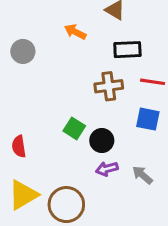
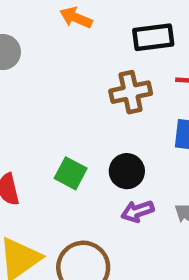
green square: (74, 128) -> (71, 173), moved

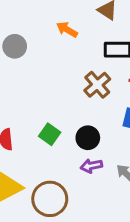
brown cross: (131, 92) -> (97, 85), turned -36

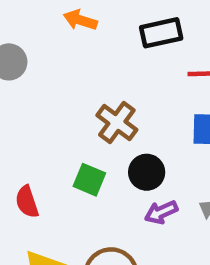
brown cross: (97, 85) -> (117, 122), moved

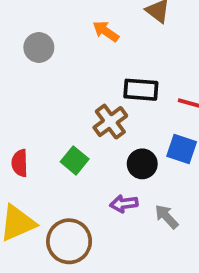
black rectangle: (161, 33) -> (141, 90), moved
black circle: (147, 172) -> (142, 164), moved

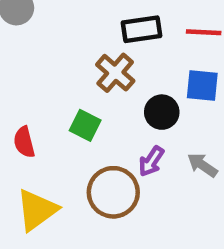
purple arrow: (124, 204) -> (151, 161), turned -36
brown circle: (69, 241) -> (113, 192), moved

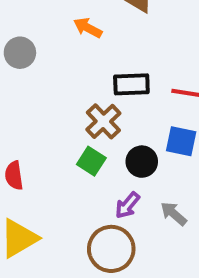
green square: (85, 125) -> (91, 161), moved
brown circle: (113, 192) -> (111, 249), moved

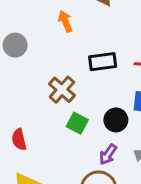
orange arrow: (88, 28) -> (65, 21), turned 45
brown cross: (103, 121) -> (62, 90), moved

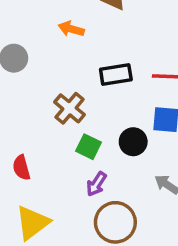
orange arrow: (65, 21) -> (71, 29), turned -50
purple arrow: (108, 154) -> (96, 184), moved

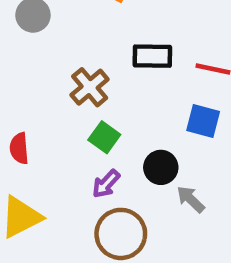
black circle: (133, 142) -> (161, 167), moved

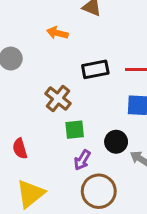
green square: (104, 137) -> (75, 130), turned -30

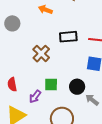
green square: (75, 130) -> (51, 85), moved
purple arrow: (82, 160) -> (35, 97), moved

